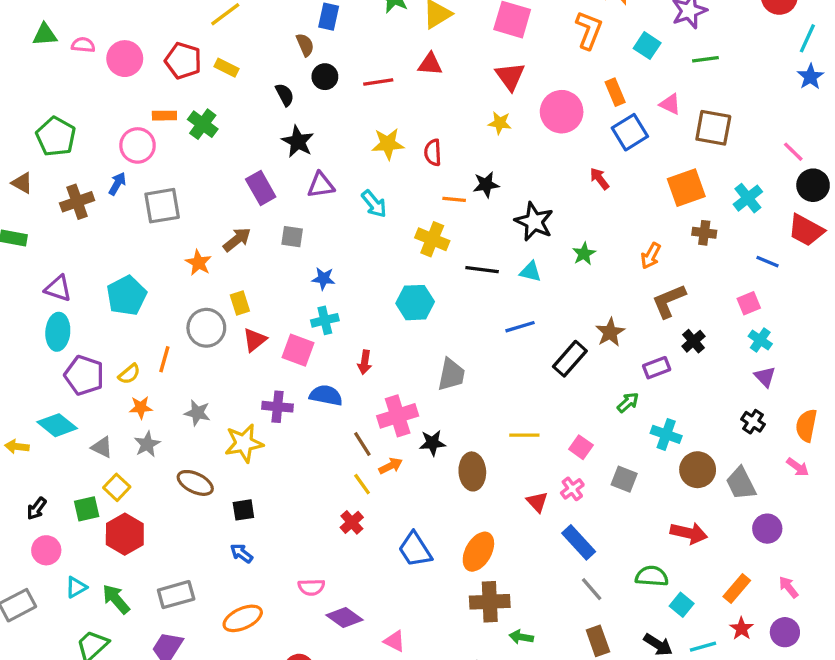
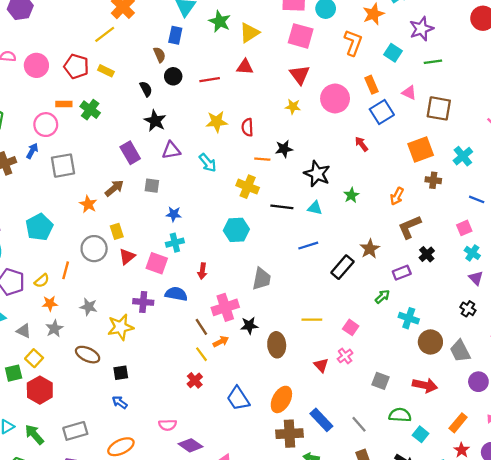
gray square: (624, 479) -> (380, 381), moved
blue rectangle: (579, 542) -> (321, 420), moved

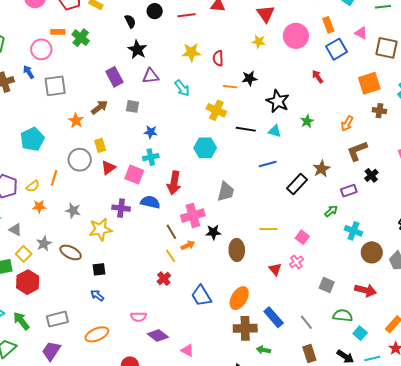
blue arrow: (32, 151) -> (29, 72), turned -64
red arrow: (202, 271) -> (174, 183), size x1.6
gray star: (54, 328) -> (44, 244), moved

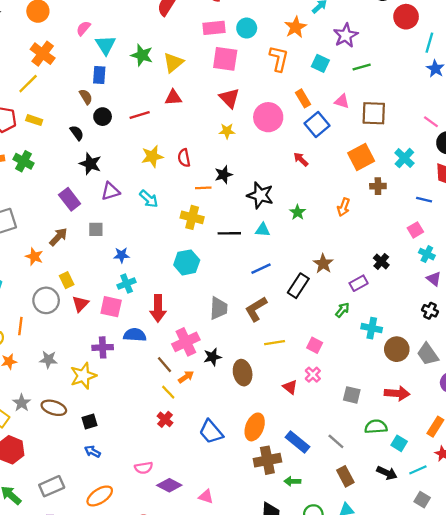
brown L-shape: (357, 151) -> (256, 309), moved

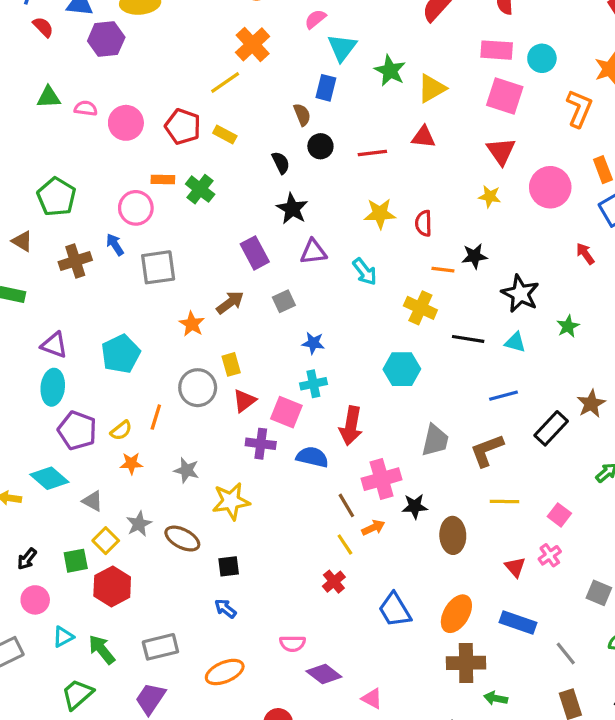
gray square: (96, 229) -> (284, 301), turned -35
purple cross: (103, 347) -> (261, 444), moved
blue rectangle: (298, 442) -> (518, 622), moved, turned -30

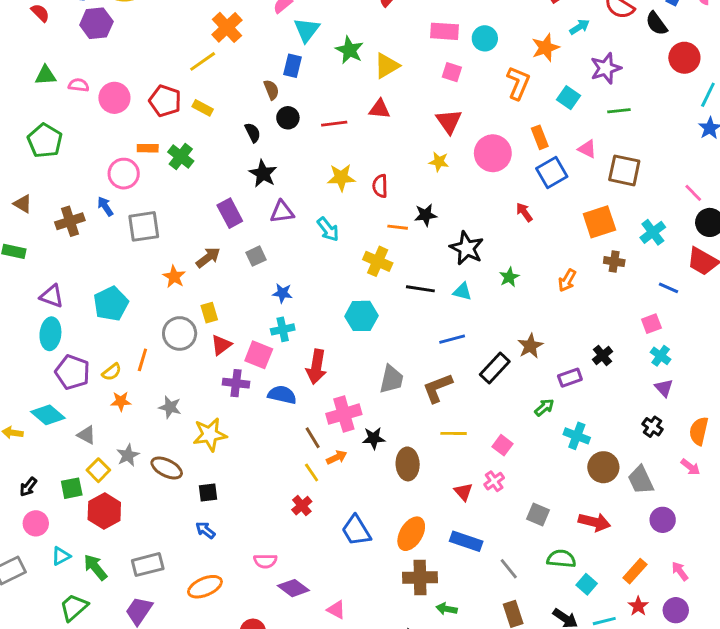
pink square: (505, 96) -> (452, 72), size x0.6
green pentagon: (56, 197) -> (45, 141), moved

